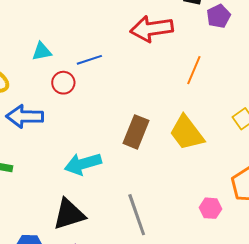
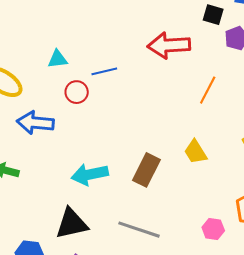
brown rectangle: (136, 132) -> (146, 170), moved
yellow trapezoid: (187, 133) -> (195, 152), size x0.7
gray line: (137, 215) -> (139, 230), turned -57

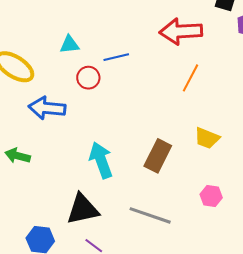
orange line: (208, 90) -> (191, 78), moved
yellow trapezoid: (195, 152) -> (207, 138), turned -36
cyan arrow: (90, 174) -> (101, 160), turned 81
pink hexagon: (213, 229) -> (211, 196), moved

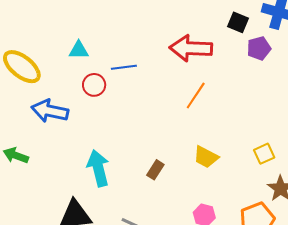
brown rectangle: (158, 156) -> (155, 170), size x0.6

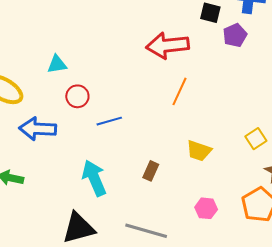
blue line: (124, 67) -> (109, 121), moved

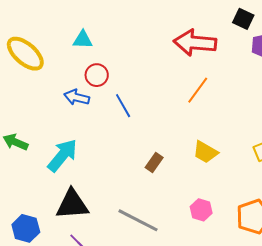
blue line: (109, 121) -> (123, 106), turned 65
blue arrow: (38, 129) -> (77, 97), moved, size x0.7
cyan arrow: (94, 178) -> (62, 155), moved, turned 51

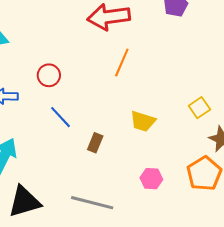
red circle: (97, 75) -> (49, 75), moved
blue line: (123, 106) -> (60, 117), moved

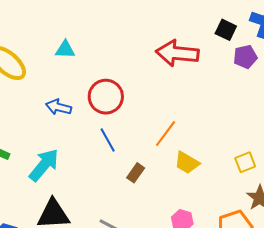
orange line: (122, 63) -> (166, 134), moved
red circle: (49, 75) -> (106, 97), size x1.5

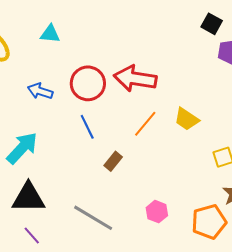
red arrow: (177, 53) -> (135, 79), moved
yellow trapezoid: (187, 163) -> (187, 119), moved

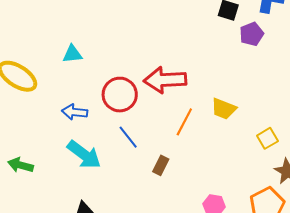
cyan arrow: (22, 148) -> (84, 155), moved, turned 96

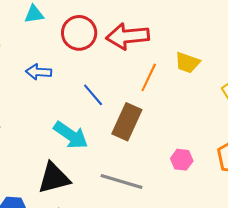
red circle: (120, 95) -> (79, 33), moved
cyan arrow: (84, 155) -> (71, 135), moved
brown rectangle: (161, 165) -> (127, 122), size x1.8

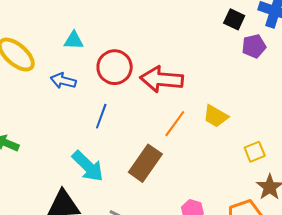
blue arrow: (39, 72) -> (63, 81), moved
blue line: (93, 95) -> (101, 116), moved, turned 50

